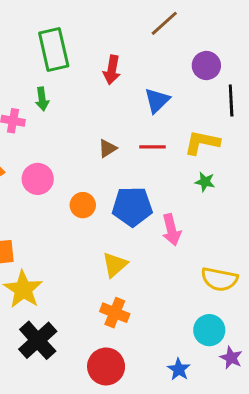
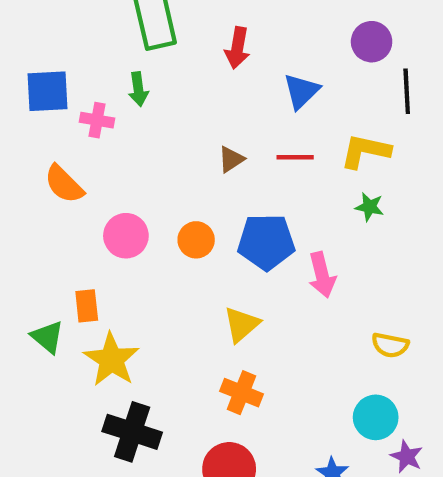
pink circle: (38, 179) -> (126, 236), moved
yellow semicircle: (219, 279) -> (390, 345), size x0.7
black cross: (38, 340) -> (132, 432), turned -30

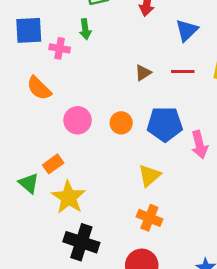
orange rectangle: (87, 306) -> (53, 164), turned 60

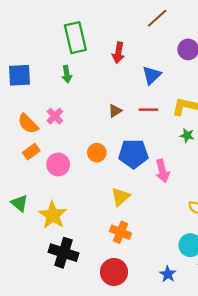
pink cross: (60, 48) -> (55, 116), moved, turned 35
pink circle: (78, 120) -> (58, 164), moved
orange rectangle: (53, 164) -> (31, 152), moved

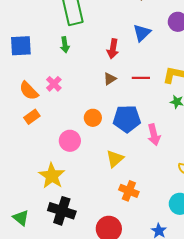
red arrow: (118, 53) -> (113, 49), moved
blue triangle: (152, 75) -> (142, 33), moved
pink circle: (58, 164) -> (70, 141), moved
green triangle: (19, 203) -> (21, 218), moved
orange cross: (120, 232) -> (129, 191), moved

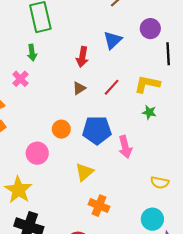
red line: (141, 78) -> (112, 87), turned -48
pink cross: (54, 84) -> (20, 79), moved

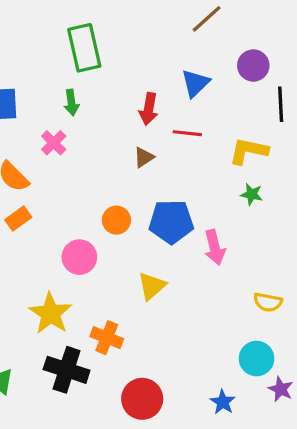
red line: (112, 87) -> (187, 133), moved, turned 54
orange cross: (99, 206) -> (107, 338), moved

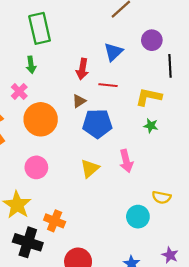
orange circle: (116, 220) -> (41, 119), moved, size x1.8
blue pentagon: (171, 222) -> (97, 124), moved
yellow triangle: (152, 286) -> (90, 168), moved
cyan circle: (257, 359) -> (138, 217), moved

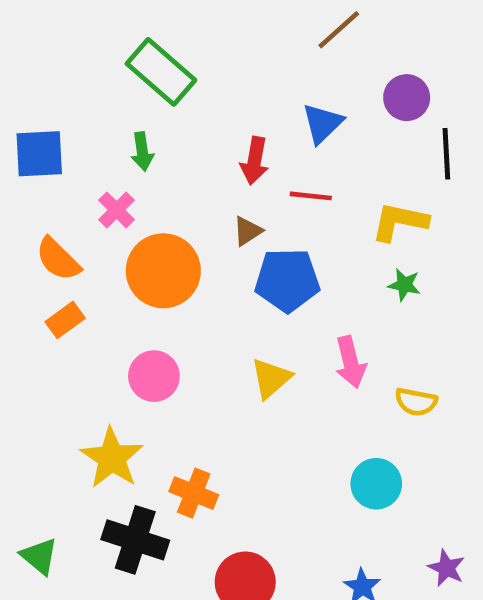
green rectangle: (40, 28) -> (161, 72), turned -36
yellow semicircle: (161, 197) -> (416, 402), moved

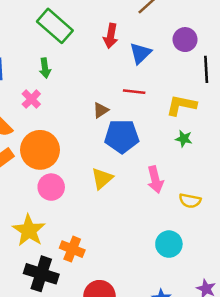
red arrow: (255, 161) -> (111, 36), moved
orange circle: (163, 271) -> (40, 150), moved
yellow triangle: (271, 378) -> (102, 178), moved

